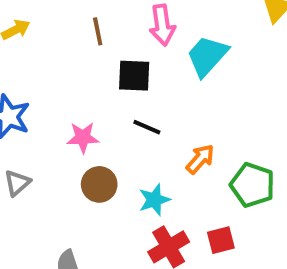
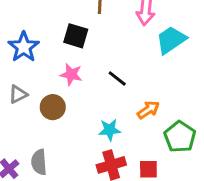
black square: (134, 76) -> (76, 36), moved
brown circle: (99, 184) -> (53, 107), moved

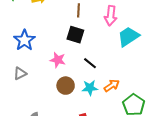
black square: (76, 36) -> (75, 35), moved
brown circle: (53, 107) -> (66, 86), moved
cyan star: (110, 130) -> (90, 88), moved

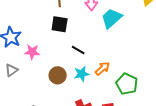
pink star: (58, 60) -> (32, 52), moved

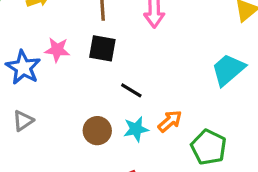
cyan trapezoid: (111, 18) -> (228, 70), moved
pink star: (32, 52) -> (57, 50), moved

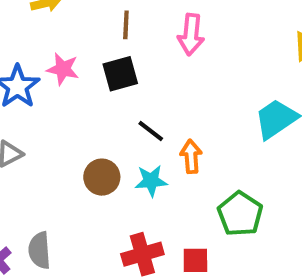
black square: (102, 48) -> (120, 74), turned -32
orange arrow: (170, 121) -> (191, 157), moved, turned -60

